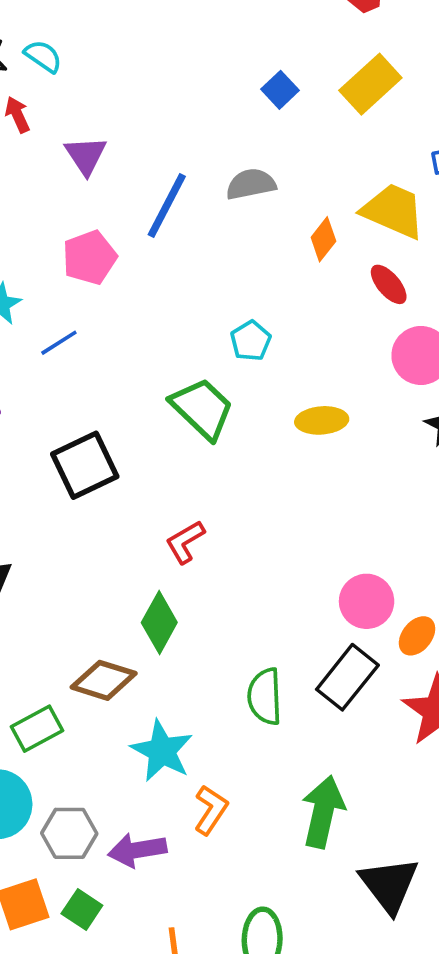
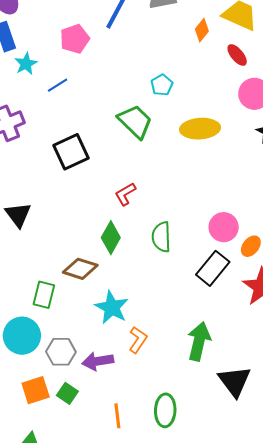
yellow ellipse: (322, 420) -> (200, 129), size x1.4
green semicircle: (265, 697) -> (161, 237), moved
green rectangle: (37, 729) -> (44, 295), turned -48

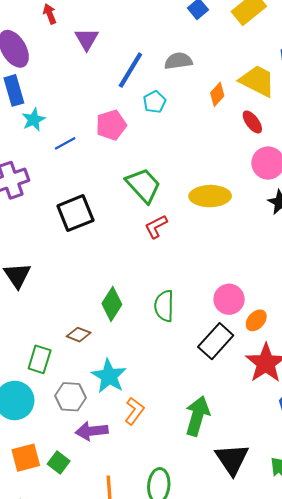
pink pentagon: (75, 39) -> (111, 125), moved
cyan pentagon: (162, 85) -> (155, 102), moved
red L-shape: (125, 194) -> (156, 227), moved
brown diamond: (80, 269) -> (79, 335), size x0.7
gray hexagon: (61, 352) -> (71, 397), moved

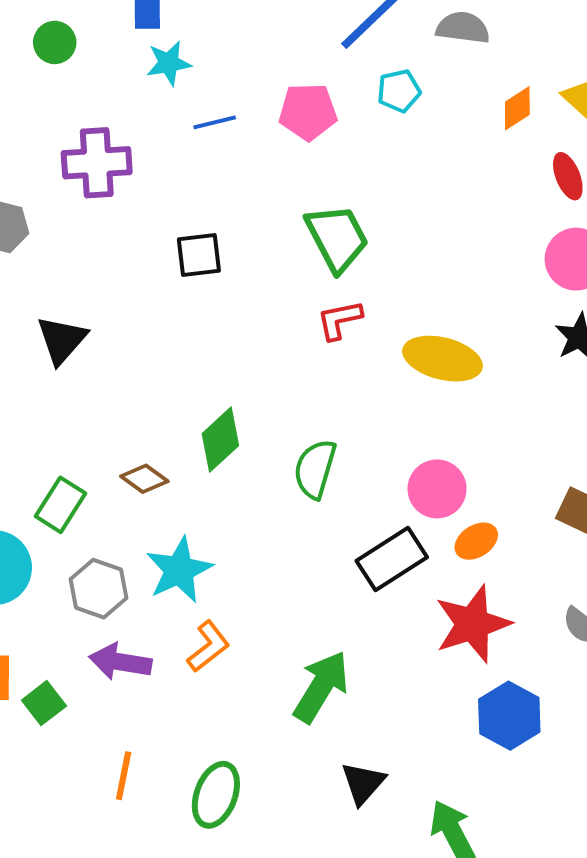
yellow ellipse: (210, 196) -> (442, 359), moved
black square: (75, 213) -> (199, 255), size x0.7
black triangle: (232, 459) -> (363, 783), size x0.7

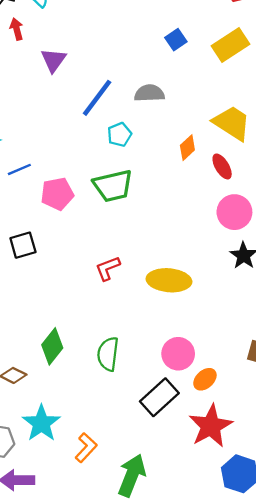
orange diamond: (517, 108) -> (187, 148), moved
pink pentagon: (308, 112) -> (57, 194), moved
green trapezoid: (337, 238) -> (113, 186), moved, turned 114
orange L-shape: (208, 646) -> (86, 448), moved

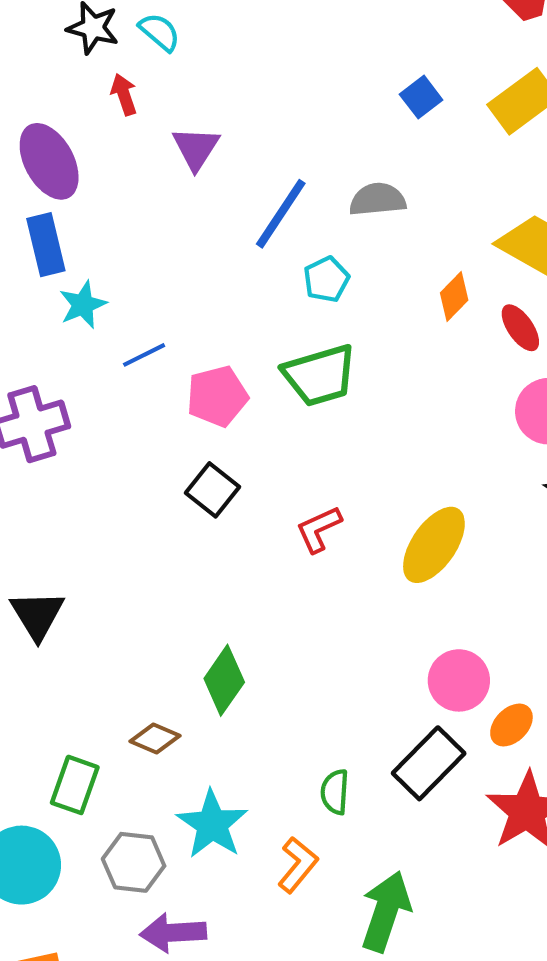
black square: (23, 245) -> (213, 490), moved, turned -32
yellow ellipse: (169, 280) -> (434, 545), turned -57
green semicircle: (108, 354) -> (335, 792), moved, size x0.7

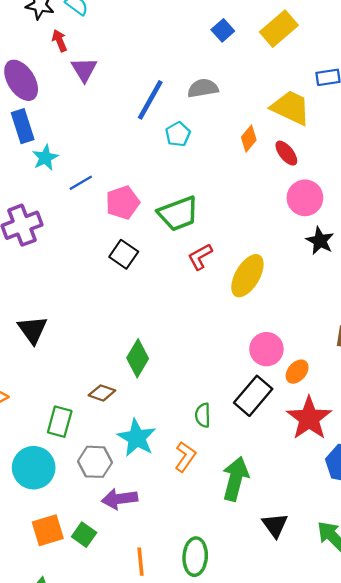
purple triangle: (196, 148) -> (84, 70), moved
green trapezoid: (320, 375) -> (178, 214), moved
red L-shape: (319, 529) -> (200, 257), moved

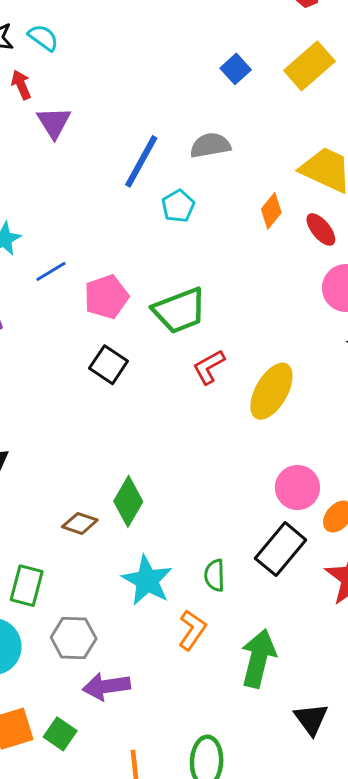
brown diamond: (102, 393) -> (80, 523), moved
cyan star: (137, 438) -> (147, 580), moved

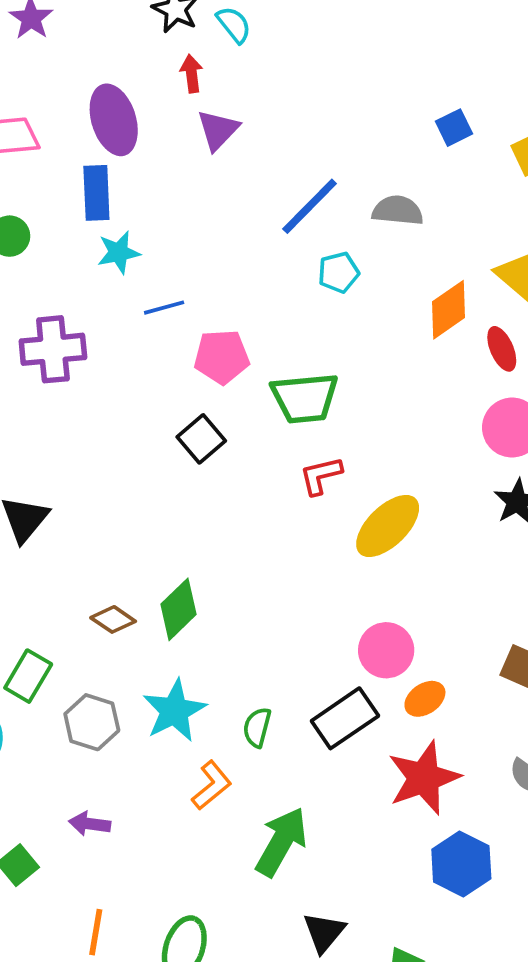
orange diamond: (271, 211) -> (449, 310), size x1.4
gray hexagon: (74, 638) -> (92, 722), moved
purple arrow: (106, 686) -> (90, 824), size x0.7

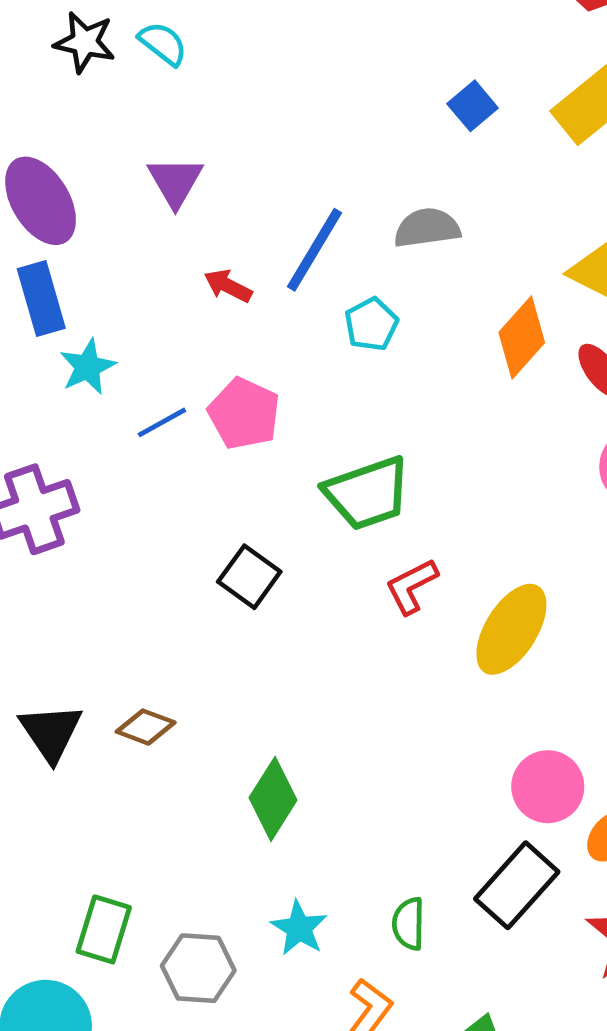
red arrow: (192, 74) -> (228, 286), moved, turned -42
pink pentagon: (222, 357) -> (244, 414), moved, turned -30
brown diamond: (113, 619) -> (146, 727), moved
cyan star: (174, 711) -> (299, 928), size x0.7

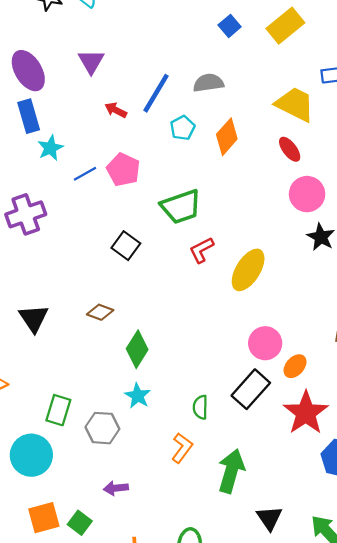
orange diamond: (522, 338) -> (227, 137), moved
brown diamond: (146, 727) -> (100, 312), moved
cyan star: (299, 928) -> (138, 396), moved

